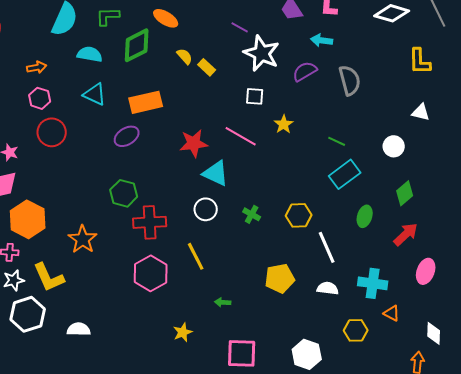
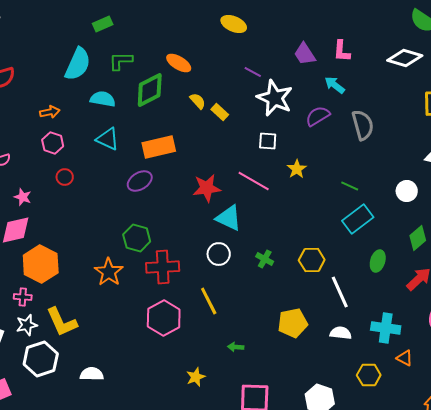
cyan arrow: (322, 40) -> (335, 85), turned 30
red circle: (52, 132) -> (65, 177), size x0.6
orange star: (83, 239) -> (109, 272), moved

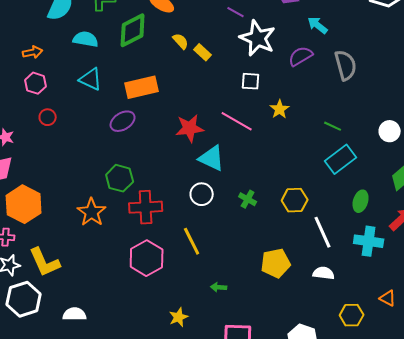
cyan cross: (386, 328) -> (369, 241), moved

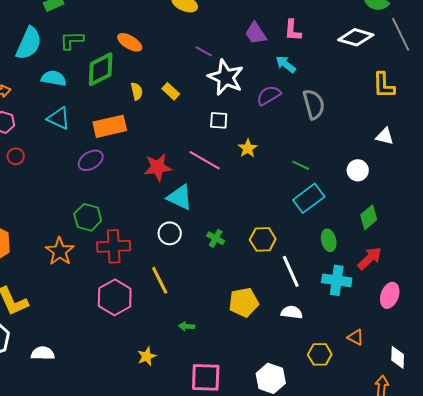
yellow semicircle: (181, 41) -> (137, 91), moved, turned 30
green ellipse: (361, 201) -> (329, 240), turned -30

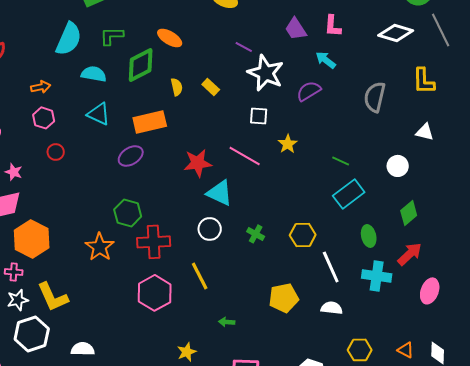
gray semicircle: (314, 104) -> (375, 97), moved, turned -152
orange triangle: (356, 337) -> (406, 350), moved

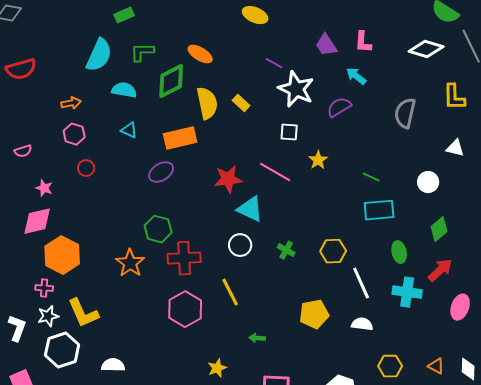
yellow semicircle: (177, 87) -> (207, 103), size x1.8
cyan triangle: (99, 114) -> (129, 130), size x0.7
cyan rectangle: (349, 194) -> (379, 210), turned 32

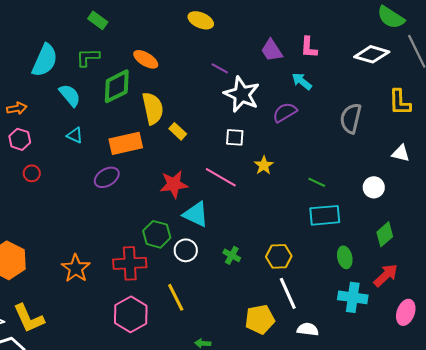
green rectangle: (124, 15) -> (98, 20), moved, turned 60
cyan semicircle: (124, 90) -> (70, 95), turned 40
yellow rectangle: (241, 103) -> (178, 131), moved
green hexagon: (158, 229) -> (157, 234), moved
white line: (361, 283) -> (288, 293), moved

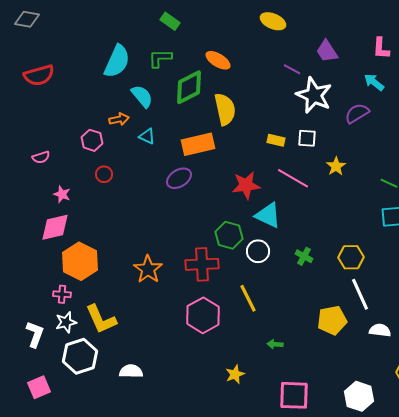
purple trapezoid: (272, 50) -> (327, 51), moved
orange arrow: (17, 108) -> (119, 119), moved
yellow rectangle: (178, 131) -> (276, 140), moved, turned -30

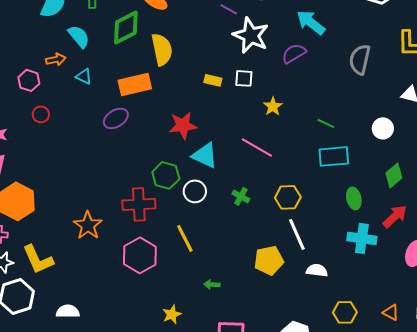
cyan arrow: (374, 82) -> (311, 22), size x1.4
pink line: (293, 178) -> (257, 147), moved
orange star: (148, 269) -> (88, 225), moved

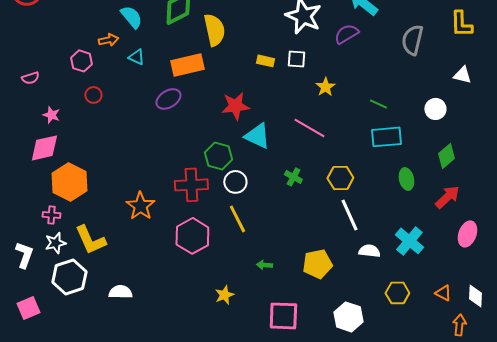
white circle: (195, 191) -> (235, 182), moved
cyan cross: (362, 238) -> (409, 241), moved, turned 32
yellow pentagon: (269, 260) -> (317, 264), moved

